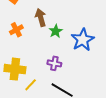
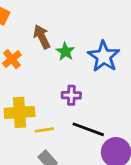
yellow line: (31, 85) -> (44, 130), turned 48

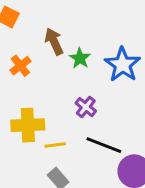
purple cross: (71, 95) -> (86, 107), turned 36

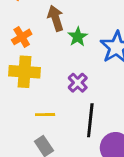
yellow cross: (28, 125) -> (25, 72), moved
black line: (104, 145) -> (90, 120), turned 68

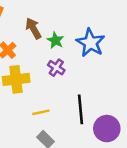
purple cross: (78, 83) -> (56, 68), moved

